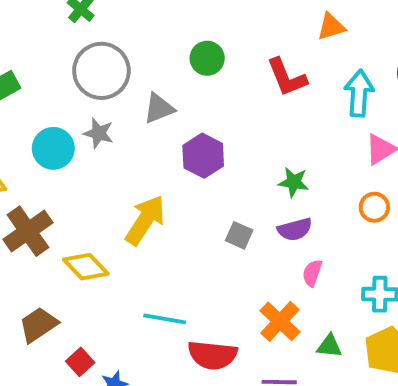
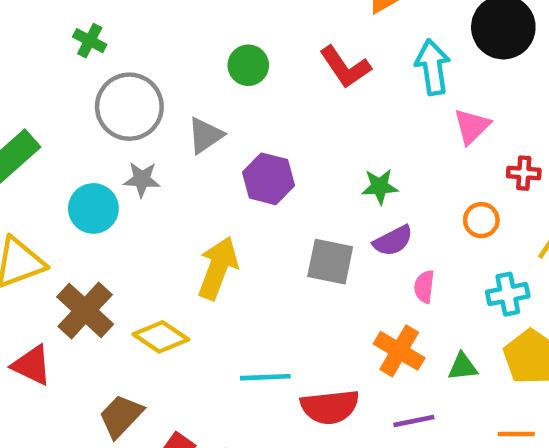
orange circle: (374, 207) -> (481, 220), moved
gray square: (239, 235) -> (330, 262), size x1.5

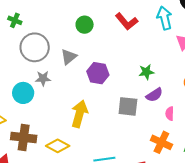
brown cross: (85, 310) -> (24, 138), turned -30

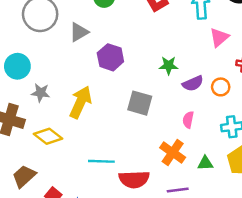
gray star: (43, 78) -> (41, 93), moved
purple semicircle: (154, 95) -> (193, 83), moved

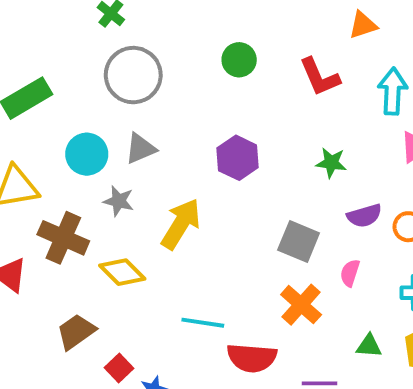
gray triangle: (79, 32) -> (140, 149), moved
green star: (169, 65) -> (331, 163), moved
gray square: (140, 103) -> (299, 241), moved
orange cross: (173, 153) -> (301, 305), moved

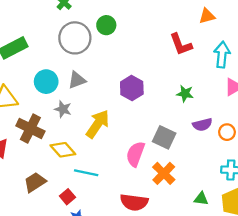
green circle: (239, 60) -> (106, 25), moved
pink semicircle: (350, 273) -> (135, 154), moved, size x1.6
cyan line: (203, 323) -> (86, 173), moved
red square: (119, 368) -> (67, 197), moved

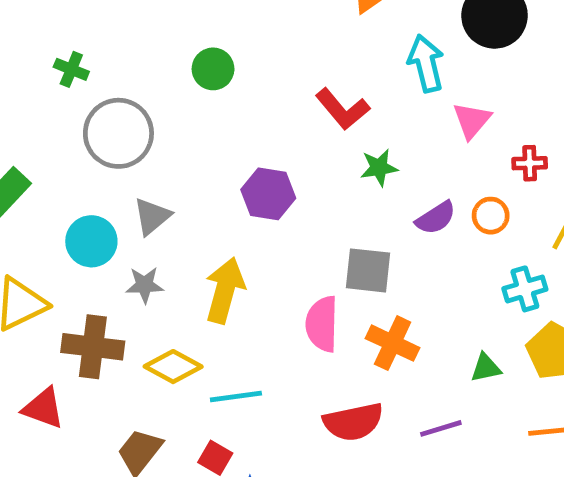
green circle: (106, 25) -> (213, 69), moved
red L-shape: (181, 44) -> (342, 109), moved

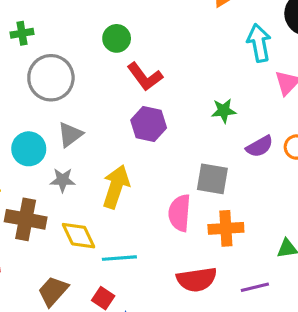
green cross: (71, 69) -> (22, 33), turned -35
red L-shape: (342, 109) -> (145, 77), moved
orange cross: (393, 343) -> (226, 228), turned -32
yellow diamond: (173, 367) -> (78, 236), turned 33

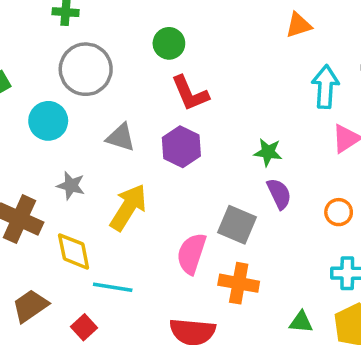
gray triangle: (70, 135) -> (121, 137), moved, turned 40
purple semicircle: (260, 146) -> (279, 194), moved, turned -100
cyan circle: (29, 149) -> (48, 121), moved

